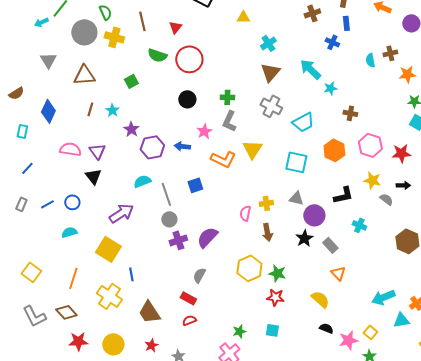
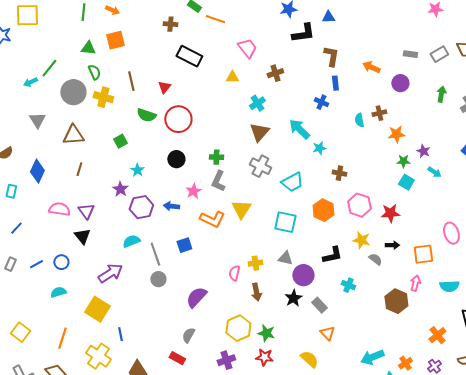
brown cross: (312, 13) -> (275, 73), moved
cyan star: (112, 110) -> (137, 170), moved
purple cross: (178, 240) -> (226, 360), moved

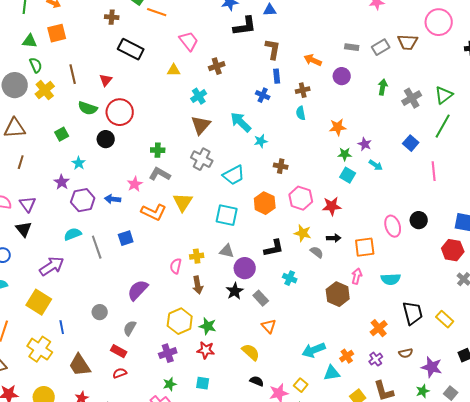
yellow cross: (103, 97) -> (45, 90), turned 36
brown cross: (379, 113) -> (303, 90), moved
black circle: (176, 159) -> (106, 139), moved
gray L-shape: (218, 181) -> (160, 174), turned 95
gray circle: (158, 279) -> (100, 312), moved

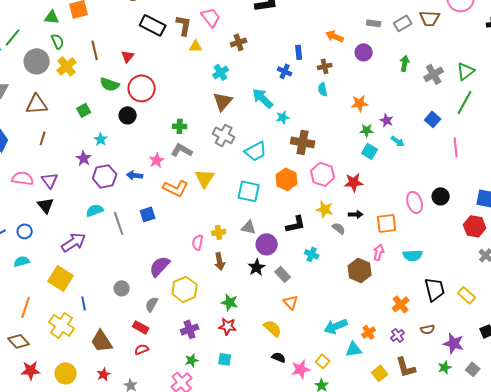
brown L-shape: (273, 49) -> (184, 25), moved
brown cross: (281, 166) -> (303, 142), size x1.6
yellow hexagon: (180, 321) -> (185, 289), moved

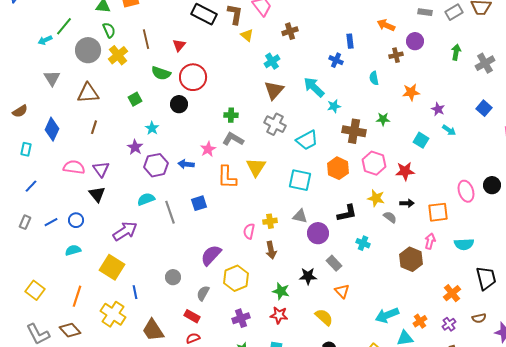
yellow triangle: (196, 46) -> (247, 35), turned 40
brown cross: (325, 66) -> (396, 55), moved
green star: (367, 130) -> (383, 119), moved
orange L-shape: (176, 188) -> (227, 177), turned 65
black star: (257, 267) -> (308, 276), moved, turned 30

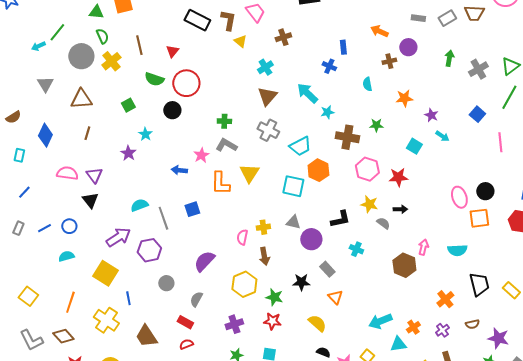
purple hexagon: (156, 165) -> (149, 250), moved
orange hexagon: (338, 168) -> (318, 170), moved
orange square: (438, 212) -> (479, 218), moved
yellow hexagon: (236, 278) -> (244, 284), moved

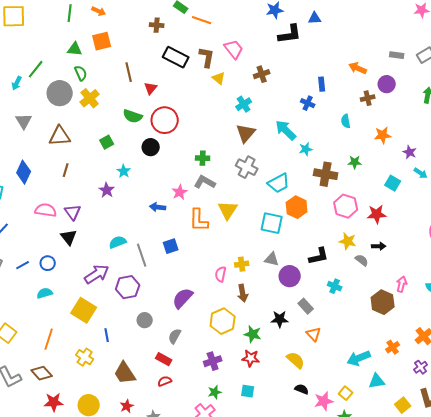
brown line: (139, 45) -> (129, 72), moved
cyan arrow: (38, 46) -> (17, 83), turned -40
yellow cross: (106, 320) -> (85, 357), size x0.7
orange cross: (413, 327) -> (393, 347), moved

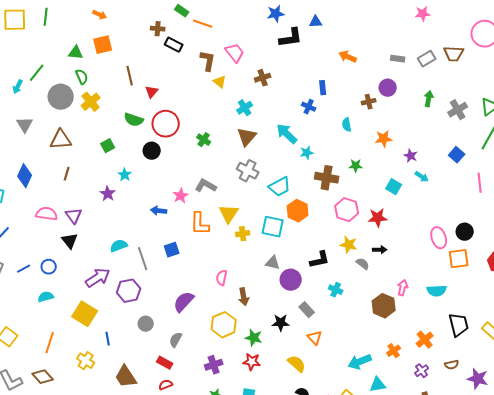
green line: (70, 13) -> (46, 17), moved
black rectangle: (176, 57) -> (174, 45), moved, size x0.7
orange arrow: (358, 68) -> (348, 57), moved
green cross: (203, 158) -> (204, 140), moved, turned 32
yellow cross: (242, 264) -> (243, 234), moved

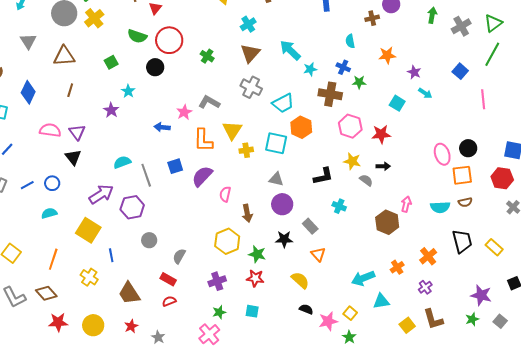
blue cross: (309, 107) -> (343, 67), moved
purple circle: (291, 280) -> (282, 204), moved
purple semicircle: (184, 302) -> (202, 176), moved
brown semicircle: (452, 365) -> (465, 202), moved

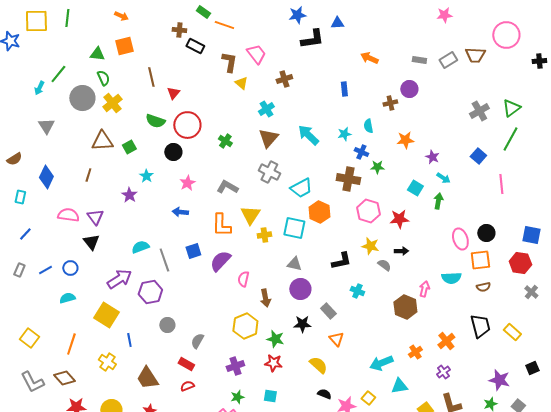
green arrow: (432, 15) -> (438, 201), moved
brown triangle: (64, 56) -> (102, 141), moved
cyan star: (310, 69) -> (344, 134), moved
pink star: (184, 112) -> (187, 183), moved
cyan semicircle: (440, 207) -> (451, 278), moved

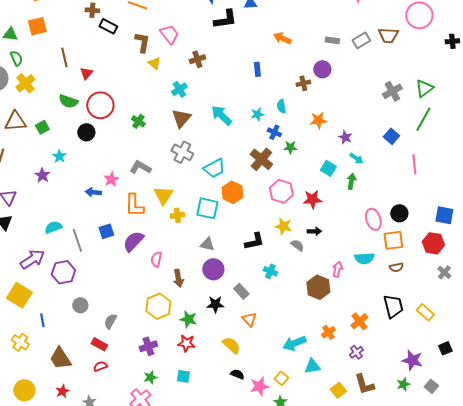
brown cross: (348, 179) -> (261, 159), turned 30
pink star: (187, 183) -> (111, 179), moved

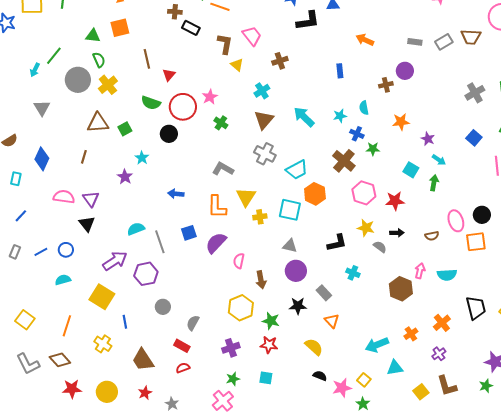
pink star: (111, 179) -> (210, 97), moved
cyan semicircle: (364, 258) -> (447, 275), moved
brown semicircle: (396, 267) -> (432, 236), moved

